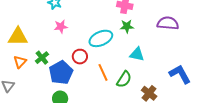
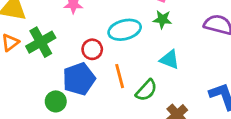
green cross: (42, 58) -> (41, 42), size x1.5
blue pentagon: (61, 73) -> (79, 79), moved

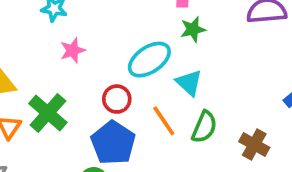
cyan triangle: (170, 59) -> (189, 83), moved, turned 40

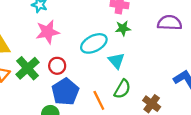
pink star: (73, 50) -> (48, 32), size x1.5
red circle: (117, 99) -> (57, 66), moved
orange line: (164, 121) -> (99, 100), moved

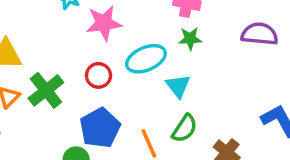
pink star: (48, 32) -> (104, 23), moved
red circle: (57, 66) -> (98, 75), moved

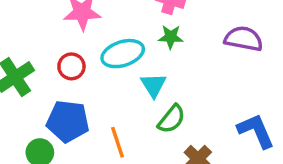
blue pentagon: (100, 128) -> (68, 121), turned 30
green semicircle: (185, 128) -> (171, 119), moved

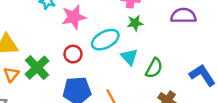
green semicircle: (171, 119) -> (154, 68), moved

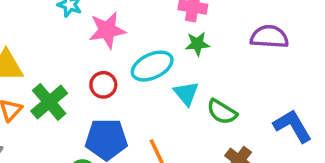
green semicircle: (154, 68) -> (222, 112), turned 90

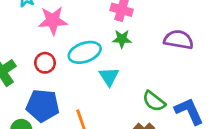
green semicircle: (222, 112) -> (154, 101), moved

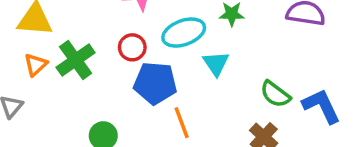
blue pentagon: (43, 106) -> (155, 83), moved

